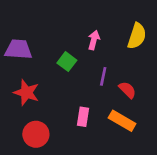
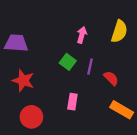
green square: (67, 62) -> (68, 62), moved
orange rectangle: (122, 121) -> (122, 110), moved

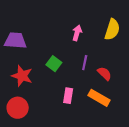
green square: (68, 62) -> (54, 64), moved
orange rectangle: (122, 110) -> (99, 98), moved
red circle: (31, 117) -> (18, 108), moved

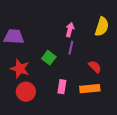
purple line: (85, 63) -> (71, 48), moved
orange rectangle: (99, 98) -> (90, 89), turned -36
red circle: (18, 108) -> (26, 92), moved

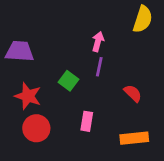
yellow semicircle: (102, 27) -> (143, 19), moved
orange rectangle: (90, 89) -> (134, 138), moved

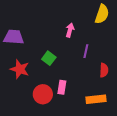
purple line: (99, 67) -> (86, 51), moved
red semicircle: (133, 93) -> (104, 70), moved, turned 48
red circle: (36, 128) -> (43, 94), moved

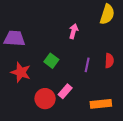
purple line: (86, 51) -> (87, 65), moved
red semicircle: (104, 70) -> (109, 61), moved
pink rectangle: (62, 87) -> (65, 91), turned 32

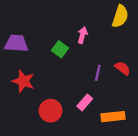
green square: (51, 61) -> (60, 49), moved
red semicircle: (109, 61) -> (123, 68), turned -56
pink rectangle: (65, 91) -> (85, 102), moved

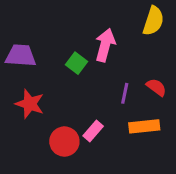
pink arrow: (82, 35) -> (105, 45), size x1.5
pink rectangle: (85, 102) -> (93, 131), moved
orange rectangle: (113, 117) -> (144, 126), moved

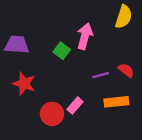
purple line: (125, 93) -> (101, 75), turned 63

